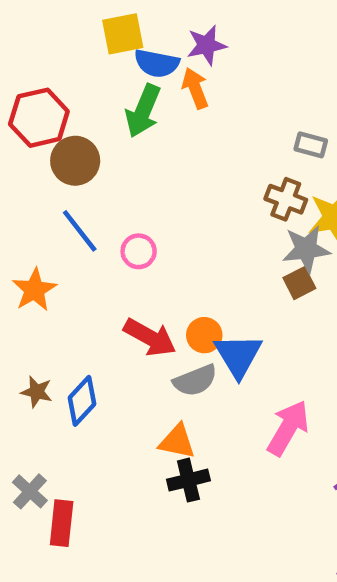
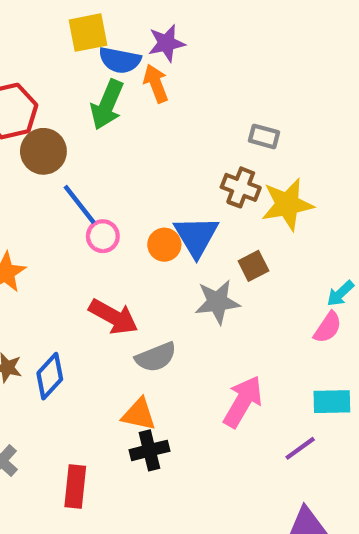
blue line: (80, 231) -> (79, 204), moved
gray star: (306, 249) -> (217, 302), moved
orange circle: (204, 335) -> (164, 245), moved
blue triangle: (238, 356) -> (196, 236), moved
red rectangle: (62, 523) -> (75, 486), moved

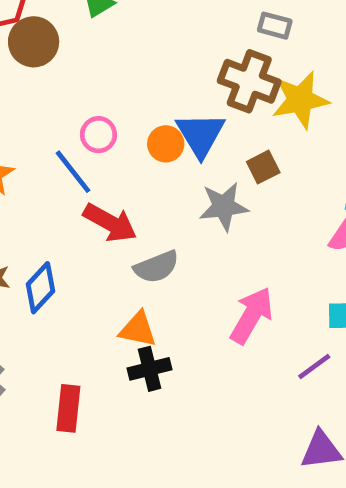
brown cross: (241, 187) -> (249, 81), size x1.4
blue line: (79, 204) -> (73, 172), moved

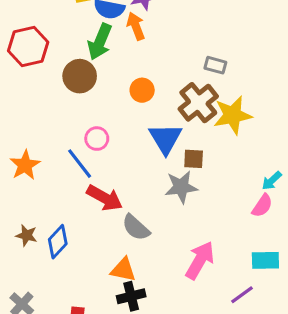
brown circle: (34, 42) -> (80, 76), moved
brown cross: (249, 81) -> (198, 103), turned 30
orange circle: (166, 144) -> (142, 90), moved
brown square: (263, 167) -> (194, 159), moved, turned 30
gray semicircle: (156, 267) -> (136, 228), turned 64

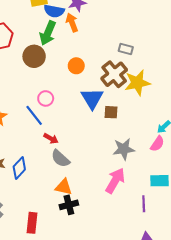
gray star: (181, 187) -> (124, 149), moved
red arrow: (105, 198) -> (51, 139), size x0.6
gray semicircle: (136, 228) -> (60, 159), moved
purple line: (242, 295) -> (144, 204), turned -56

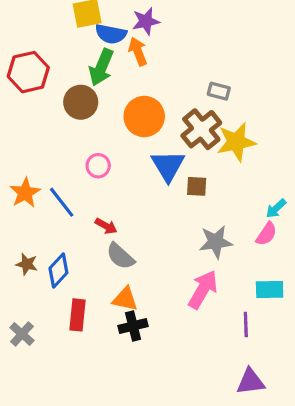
orange circle: (76, 66) -> (144, 117), size x1.6
blue line: (34, 115) -> (62, 202), moved
red rectangle: (32, 223) -> (78, 315), moved

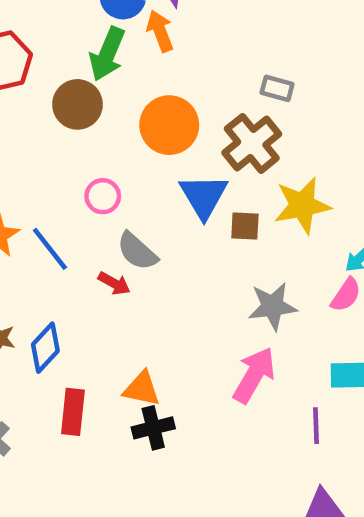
yellow star: (236, 142) -> (302, 205), moved
gray semicircle: (120, 256) -> (137, 251), moved

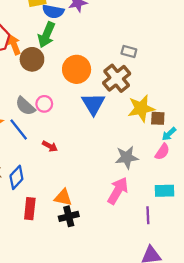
orange arrow: (160, 31) -> (14, 45), moved
brown square: (245, 226) -> (158, 118), moved
gray semicircle: (137, 251) -> (25, 106), moved

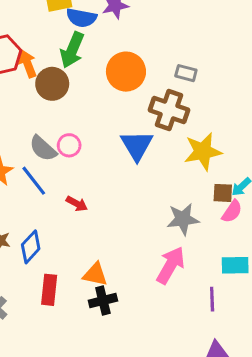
orange circle: (77, 69) -> (126, 72), moved
brown cross: (117, 78) -> (169, 110), turned -32
brown square: (158, 118) -> (223, 193), moved

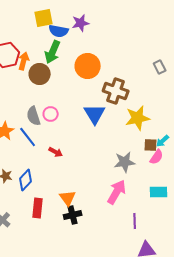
orange arrow: (28, 64) -> (24, 61), turned 36
gray rectangle: (186, 73) -> (160, 67), moved, turned 48
gray semicircle: (43, 148) -> (34, 116), turned 30
orange triangle: (95, 274) -> (68, 198), turned 42
purple line: (212, 299) -> (135, 221), moved

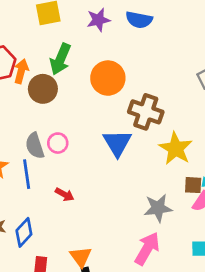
blue semicircle: (59, 31) -> (139, 20), moved
yellow star: (138, 118) -> (176, 148), turned -30
blue line: (28, 137) -> (27, 174), turned 30

